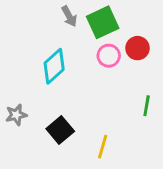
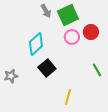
green line: (147, 106) -> (97, 70), turned -40
black square: (60, 130) -> (47, 68), moved

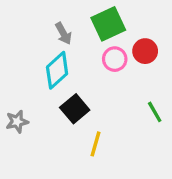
gray arrow: (46, 11) -> (63, 33), moved
yellow line: (68, 97) -> (95, 144), moved

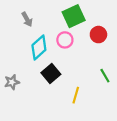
gray arrow: (63, 33) -> (27, 19), moved
pink circle: (115, 59) -> (65, 40), moved
yellow line: (95, 144) -> (76, 95), moved

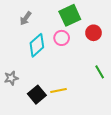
gray arrow: (27, 19) -> (26, 18), turned 64
black square: (51, 73) -> (37, 95), moved
yellow line: (76, 95) -> (59, 90), moved, turned 63

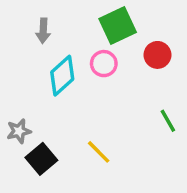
gray arrow: (26, 18) -> (43, 31), turned -32
yellow line: (59, 90) -> (99, 152), turned 56
black square: (37, 95) -> (41, 159), moved

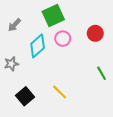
green square: (118, 25) -> (53, 15), moved
gray arrow: (43, 31) -> (14, 25), moved, turned 40
gray star: (19, 131) -> (11, 64), moved

